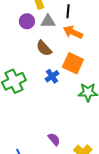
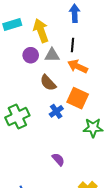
purple semicircle: (54, 139) -> (58, 159), moved

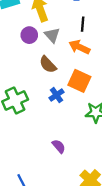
black line: (73, 45) -> (83, 24), moved
gray triangle: (52, 55) -> (52, 35), turned 49

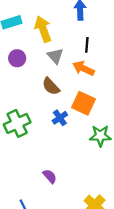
purple circle: (29, 35) -> (17, 58), moved
purple semicircle: (59, 146) -> (50, 176), moved

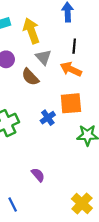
brown semicircle: (51, 86) -> (30, 77), moved
orange square: (83, 103) -> (71, 103), turned -30

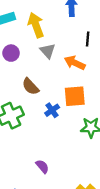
black line: (74, 46) -> (88, 39), moved
brown semicircle: (30, 77) -> (30, 87), moved

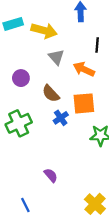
yellow arrow: (36, 25) -> (44, 31), turned 125
purple circle: (11, 53) -> (21, 78), moved
brown semicircle: (30, 87) -> (51, 94), moved

